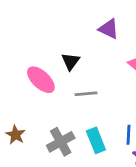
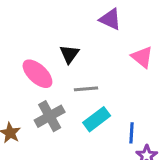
cyan rectangle: (96, 140) -> (97, 119), moved, turned 75
gray cross: (61, 142) -> (50, 116), moved

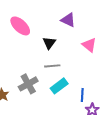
black triangle: (69, 54) -> (49, 43), moved
pink ellipse: (37, 74) -> (20, 26), moved

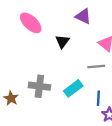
gray line: (52, 66) -> (96, 67), moved
gray cross: (28, 84) -> (39, 86), turned 36

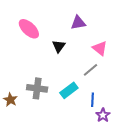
purple triangle: (83, 16) -> (78, 23), turned -35
gray line: (96, 67) -> (91, 70), turned -35

